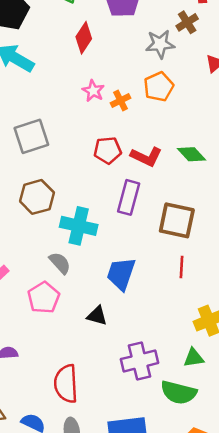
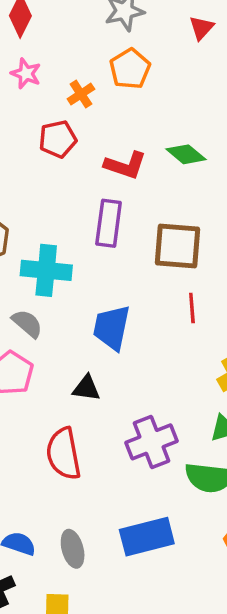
pink star: (93, 91) -> (26, 74), moved
red pentagon: (108, 150) -> (58, 139), moved
red semicircle: (66, 384) -> (64, 454), moved

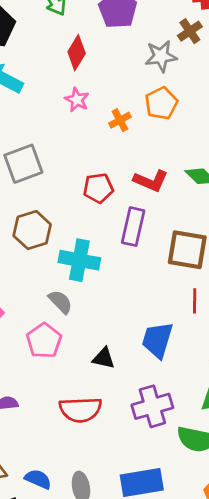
red pentagon: (58, 139) -> (98, 188), moved
blue trapezoid: (112, 328) -> (157, 340), moved
red semicircle: (64, 454) -> (80, 410), turned -87

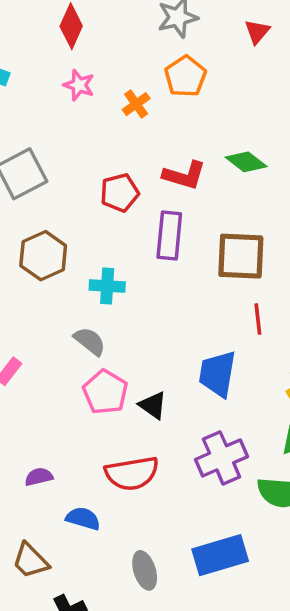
cyan cross: (79, 260) -> (107, 286), size x0.7
pink pentagon: (44, 341) -> (105, 392), moved
black triangle: (104, 358) -> (153, 405), turned 30
blue semicircle: (38, 479) -> (83, 519), moved

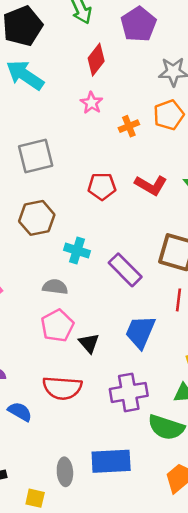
purple rectangle: (169, 235) -> (125, 270), moved, turned -64
gray semicircle: (90, 341) -> (55, 287), turned -45
gray ellipse: (145, 570) -> (65, 472), moved

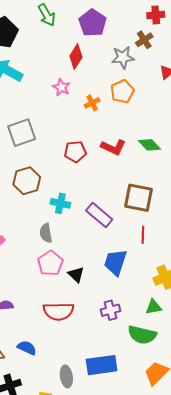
red diamond: (96, 60) -> (76, 57), moved
gray semicircle: (55, 287) -> (46, 233), turned -102
purple cross: (129, 392) -> (111, 310), size x0.7
blue semicircle: (20, 412) -> (27, 348), moved

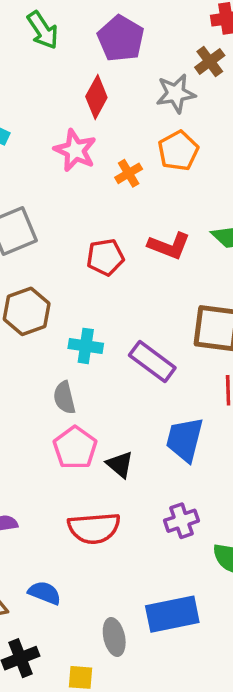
pink star: (61, 87) -> (75, 150), size x1.4

